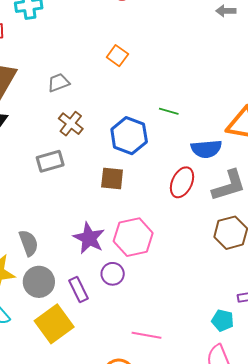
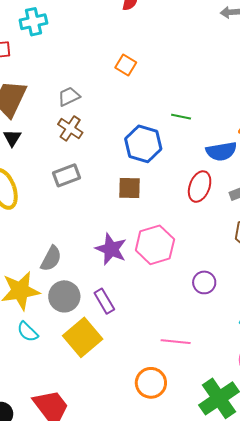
brown cross: (71, 124) -> (70, 128), moved
gray semicircle: (29, 243) -> (51, 259), turned 52
purple circle: (113, 274) -> (204, 282), moved

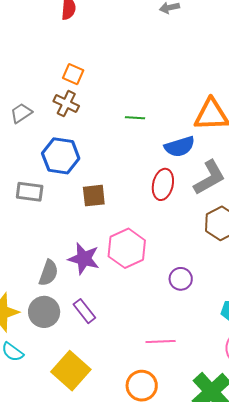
brown cross: (70, 128) -> (66, 104), moved
blue hexagon: (143, 144) -> (61, 156), moved
gray rectangle: (66, 175) -> (30, 192), turned 36
gray semicircle: (51, 259) -> (48, 273), moved
yellow square: (83, 337) -> (71, 371), moved

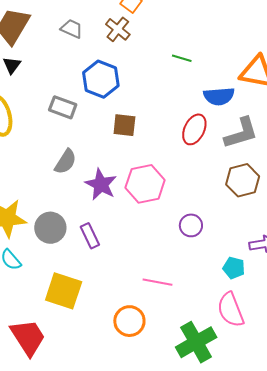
gray trapezoid: (21, 113) -> (72, 29), turned 45
gray semicircle: (48, 273) -> (65, 162), moved
yellow square: (71, 371) -> (64, 291), turned -36

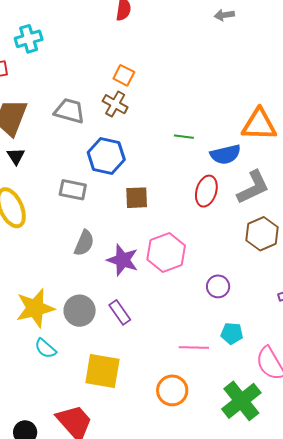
gray trapezoid: (72, 29) -> (69, 111), size x1.4
green line: (182, 58) -> (184, 137), moved
cyan pentagon: (234, 268) -> (232, 333), moved

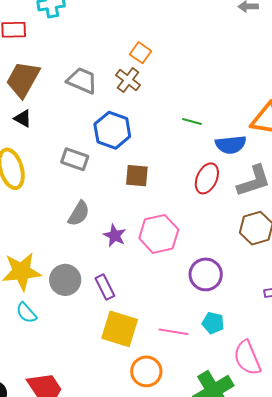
black triangle: (16, 156) -> (23, 118), turned -36
purple star: (123, 260) -> (115, 236), size x0.7
purple circle: (218, 286) -> (206, 274), size x1.4
yellow square: (102, 371) -> (120, 329), moved

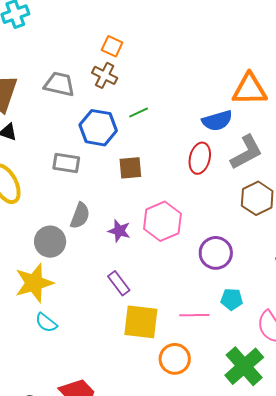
green line: (192, 122) -> (139, 112), moved, turned -30
gray circle: (65, 280) -> (50, 242), moved

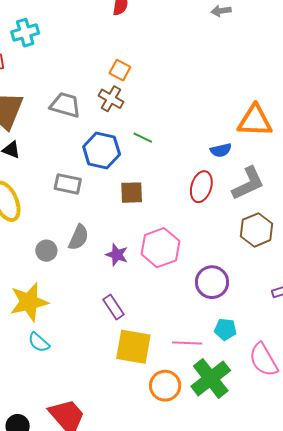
green line: (139, 112) -> (143, 138), turned 48
blue semicircle: (217, 121) -> (221, 150), size x0.7
gray circle: (50, 242) -> (46, 251), moved, size x0.7
green cross: (244, 366) -> (211, 378), moved

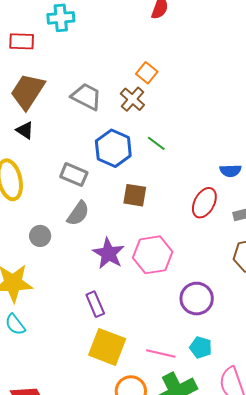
gray semicircle: (79, 237) -> (78, 213), moved
purple star: (117, 255) -> (108, 253), size x1.4

